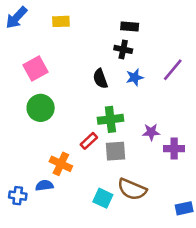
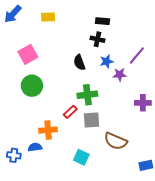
purple star: (151, 132) -> (120, 75), moved
purple cross: (174, 149) -> (143, 103), moved
orange cross: (61, 164) -> (48, 130), turned -30
brown semicircle: (132, 189) -> (116, 141), moved

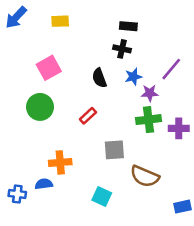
pink square: (28, 54) -> (49, 68), moved
green cross: (87, 95) -> (148, 120), moved
red rectangle: (70, 112) -> (88, 116), moved

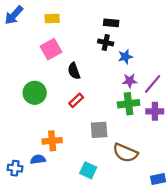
pink square: (49, 68) -> (51, 49), moved
purple line: (171, 69) -> (153, 84), moved
blue star: (133, 77) -> (125, 57), moved
black semicircle: (99, 78) -> (74, 71), moved

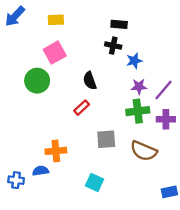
black semicircle: (74, 71) -> (90, 81), moved
green circle: (35, 93) -> (37, 81), moved
brown semicircle: (125, 153) -> (144, 151), moved

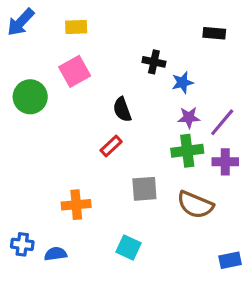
black rectangle: (119, 24) -> (214, 33), moved
green circle: (37, 81) -> (30, 97), moved
blue semicircle: (41, 171) -> (56, 254), moved

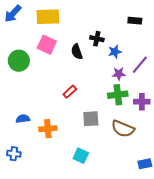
yellow rectangle: (76, 27) -> (48, 17), size x1.6
pink square: (75, 71) -> (47, 45), turned -36
black semicircle: (122, 109) -> (77, 52), moved
purple line: (222, 122) -> (140, 65), moved
blue semicircle: (56, 254) -> (23, 119), moved

